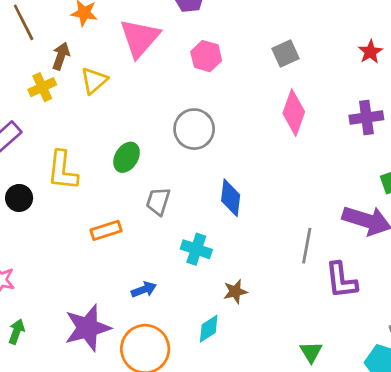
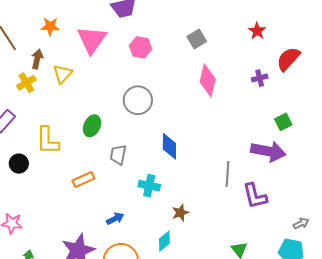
purple cross: (366, 118) -> (260, 78), size x0.7

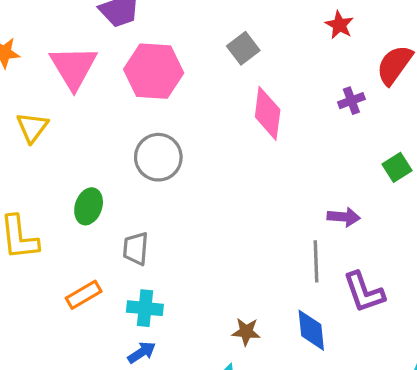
pink hexagon: (141, 47) -> (154, 71), size x1.6
blue diamond: (169, 146) -> (311, 330), moved
purple arrow: (268, 151) -> (344, 217), moved, size x0.6
cyan cross: (149, 186) -> (145, 308), moved
brown star: (180, 213) -> (246, 332), turned 30

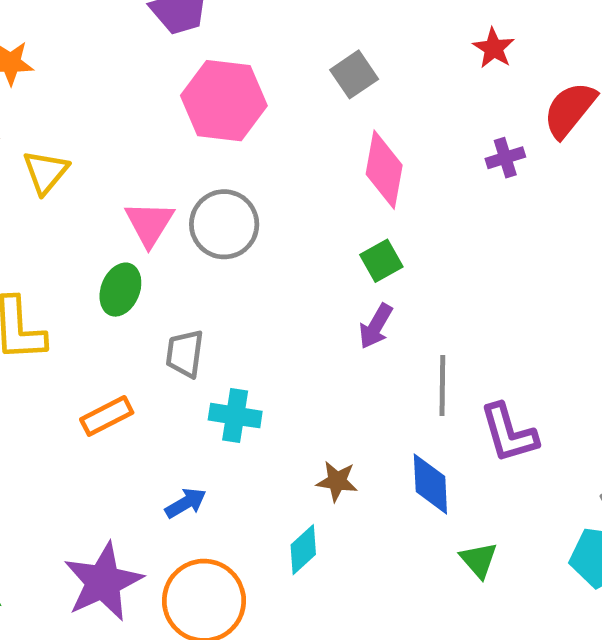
pink triangle: (73, 67) -> (149, 224), moved, size x0.7
green square: (397, 167) -> (381, 261), moved
purple arrow: (344, 217) -> (376, 326), moved, turned 112
cyan cross: (145, 308) -> (235, 416), moved

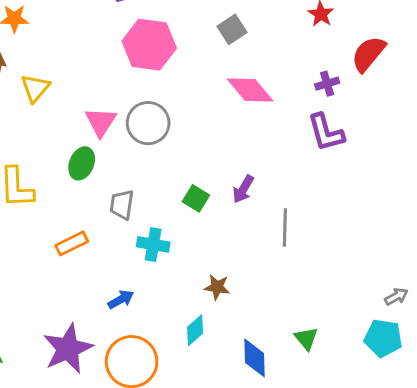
pink diamond: (384, 170) -> (250, 90), turned -51
green square: (381, 261) -> (196, 198), moved, turned -30
purple L-shape: (509, 433) -> (326, 133), moved
blue diamond: (430, 484) -> (254, 358), moved

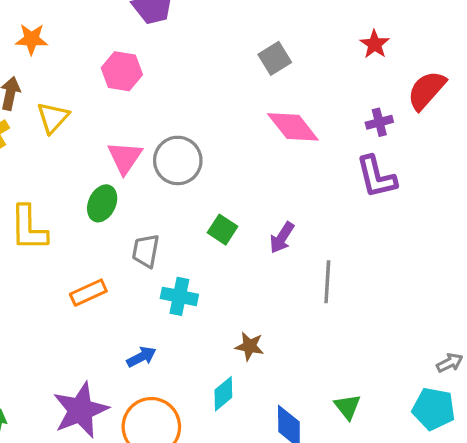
pink hexagon: (149, 45) -> (122, 71), moved, size x0.7
green square: (196, 198) -> (222, 230), moved

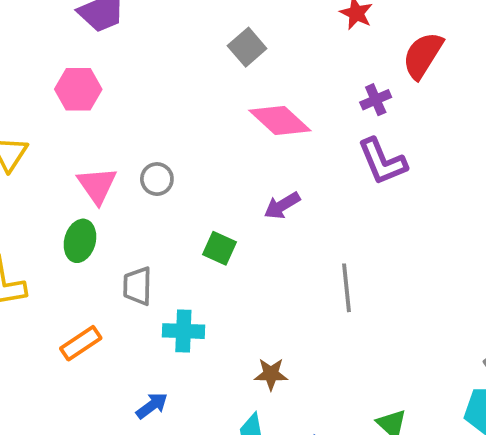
gray circle: (178, 160) -> (157, 179), size x0.6
purple arrow: (282, 238) -> (282, 206), moved, turned 36

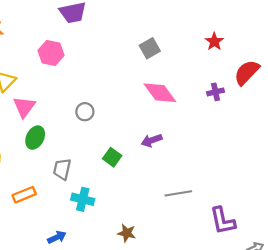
purple L-shape: (382, 161) -> (223, 221), moved
pink triangle: (97, 185) -> (24, 107), moved
gray line: (346, 288) -> (178, 193), turned 75

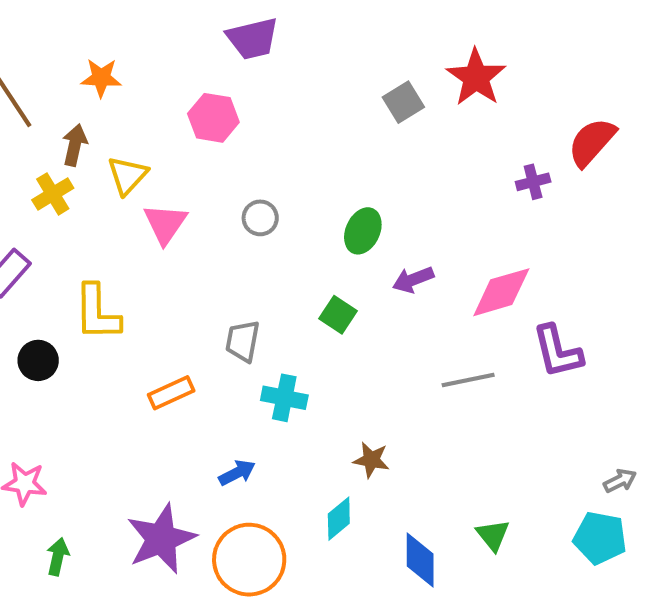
red star: (214, 42) -> (476, 77), moved, size x1.6
pink diamond: (160, 93) -> (501, 292), moved, turned -68
gray circle: (85, 112) -> (260, 218), moved
green ellipse: (35, 138) -> (363, 231), moved
purple L-shape: (223, 221) -> (557, 351), moved

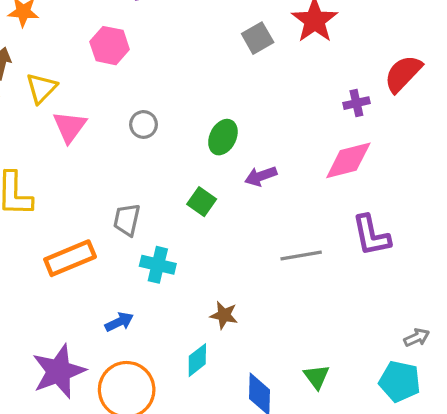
pink diamond: (501, 292) -> (348, 160), moved
orange rectangle: (171, 393) -> (70, 258), size x1.4

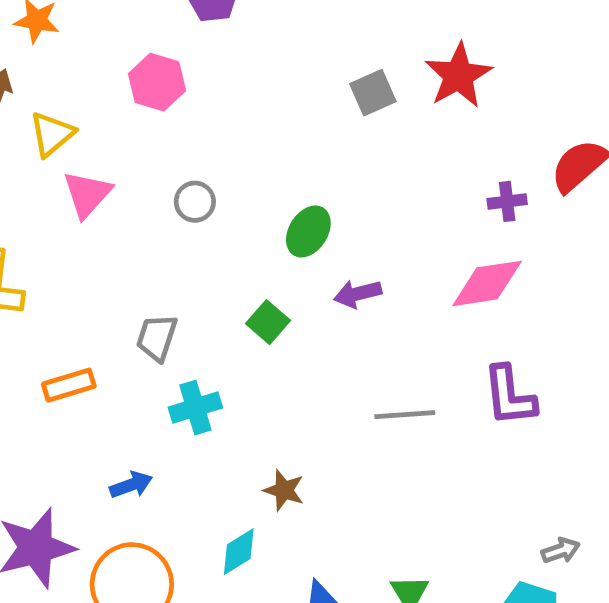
orange rectangle: (70, 258) -> (69, 385), size x0.7
cyan cross: (158, 265) -> (195, 408), turned -36

